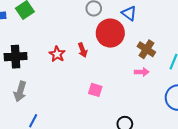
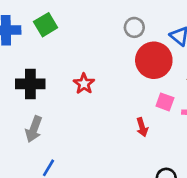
red arrow: (83, 50) -> (142, 127), moved
pink square: (95, 90) -> (165, 102), moved

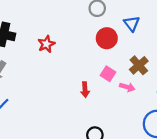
red circle: (154, 60) -> (107, 38), size x0.7

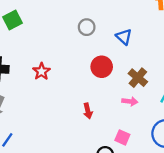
red circle: (107, 38) -> (102, 67), moved
pink square: (108, 74) -> (122, 137), moved

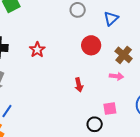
blue triangle: (124, 37) -> (111, 18), turned 35
pink square: (122, 137) -> (110, 109), turned -32

